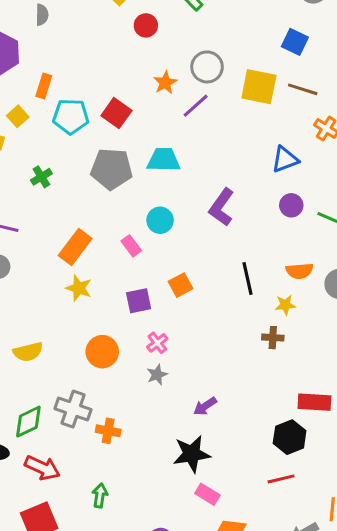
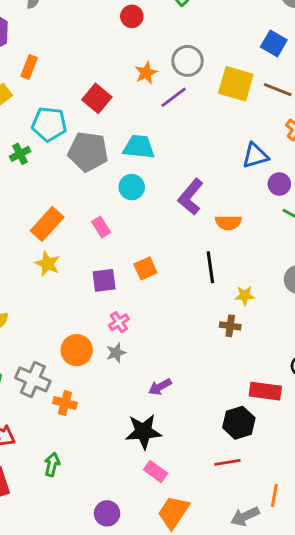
cyan pentagon: (71, 116) -> (49, 124), moved
purple circle: (291, 205) -> (279, 184), moved
cyan circle: (160, 220) -> (132, 187), moved
orange semicircle: (299, 271) -> (228, 223), moved
orange circle: (102, 352) -> (77, 350), moved

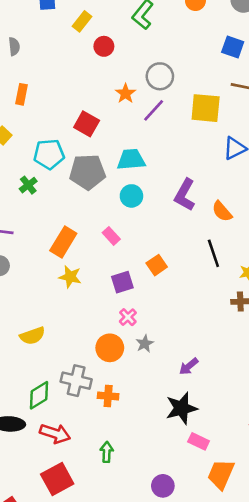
orange rectangle: (29, 67) -> (22, 94), moved
yellow square: (236, 84) -> (206, 108), moved
orange semicircle: (228, 223) -> (222, 211), turned 60
pink cross: (119, 322) -> (128, 317), moved

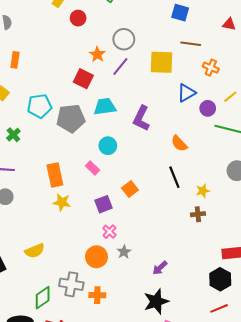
red square: (87, 124) -> (83, 79), moved
green cross: (28, 185) -> (13, 135), moved
purple L-shape: (185, 195) -> (141, 118), moved
cyan circle: (131, 196) -> (108, 146), moved
orange rectangle: (63, 242) -> (55, 175), turned -40

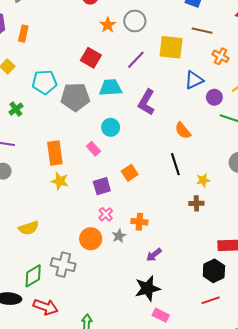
orange star: (97, 54) -> (108, 25), moved
purple line: (120, 67) -> (136, 60), moved
orange cross: (97, 295) -> (139, 222), moved

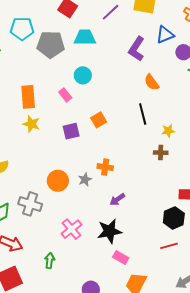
purple L-shape: (147, 102) -> (137, 49), moved
pink cross: (106, 214) -> (71, 229), moved, size x1.5

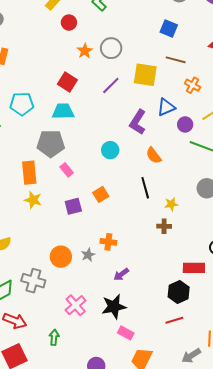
cyan trapezoid: (85, 37) -> (63, 111), moved
gray pentagon: (51, 44) -> (51, 143), moved
cyan circle: (83, 75) -> (110, 150), moved

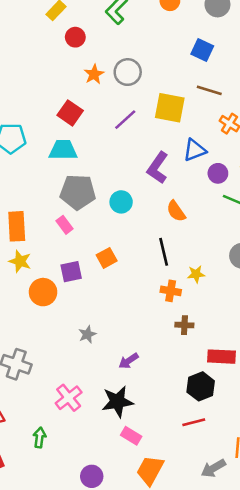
gray pentagon: (51, 143) -> (78, 192), moved
brown cross: (164, 226) -> (184, 325), moved
orange cross: (108, 242) -> (171, 291), moved
orange circle: (61, 257) -> (43, 292), moved

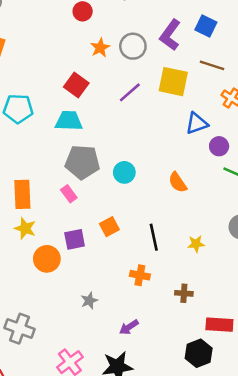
purple L-shape: (158, 168) -> (170, 35), moved
black line: (164, 252) -> (154, 237), moved
orange cross: (171, 291) -> (140, 275), moved

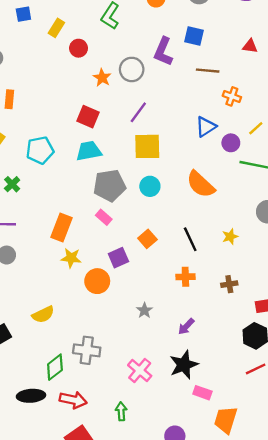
yellow square: (173, 82) -> (147, 146), moved
orange semicircle: (178, 182) -> (201, 184), size x1.5
orange rectangle: (22, 194) -> (62, 227), turned 36

